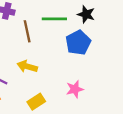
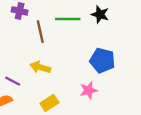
blue pentagon: (78, 43) -> (102, 60), moved, turned -30

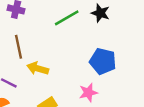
green line: (68, 19) -> (67, 18), turned -30
brown line: (40, 32) -> (18, 47), moved

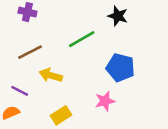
green line: (67, 18) -> (82, 39), moved
brown line: (18, 47) -> (30, 52), turned 75

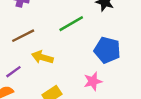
purple line: (20, 91) -> (13, 72), turned -63

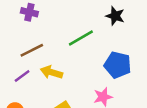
purple line: (13, 72) -> (22, 76), moved

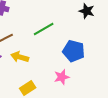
black star: (115, 16) -> (87, 11), moved

